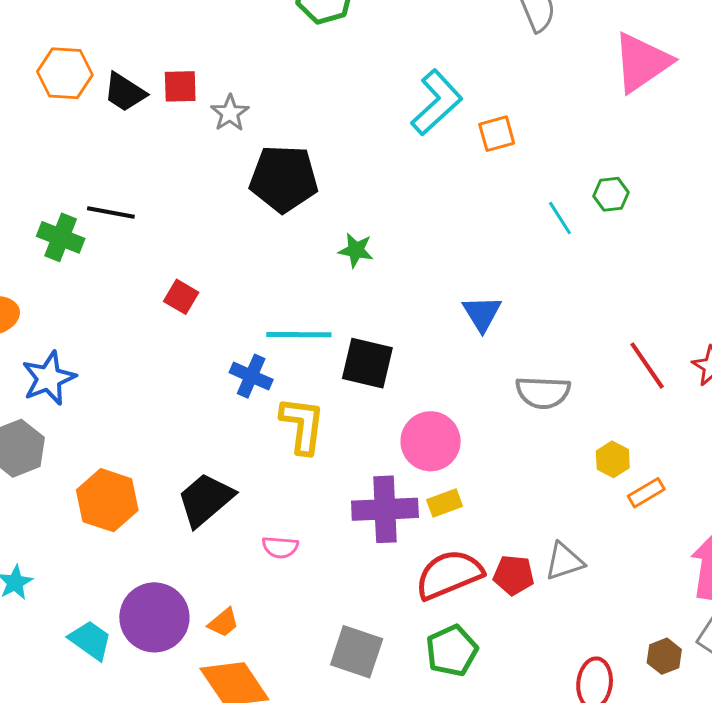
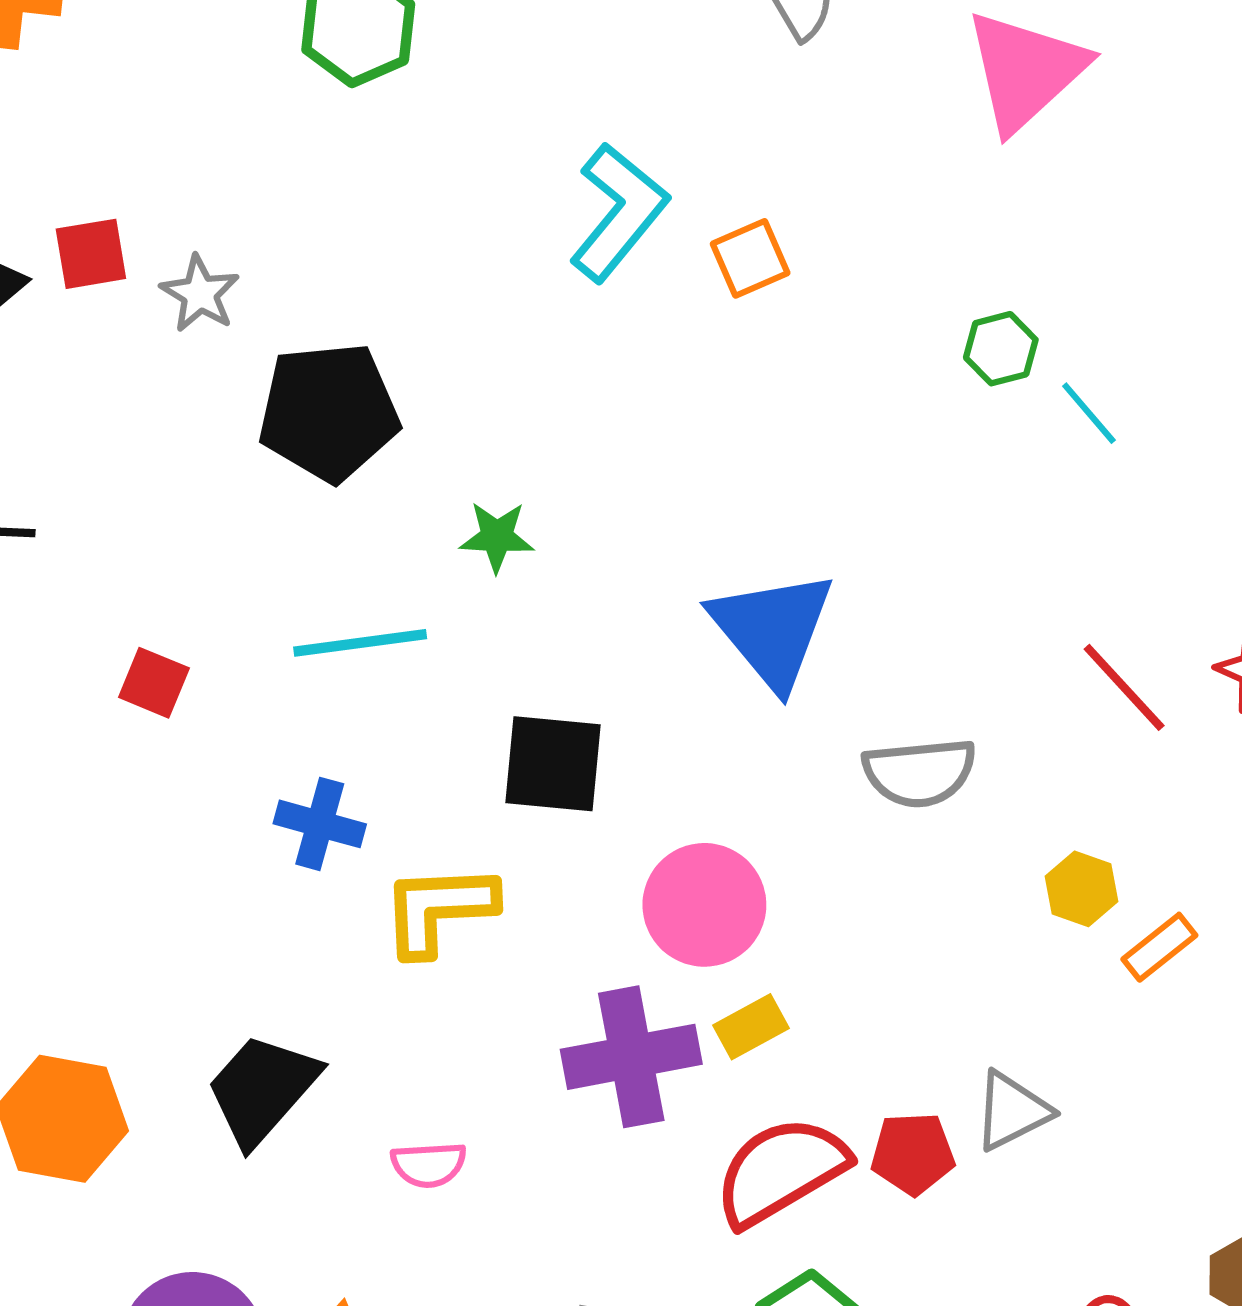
cyan line: (560, 218) -> (1089, 413), moved
blue triangle: (482, 313) -> (772, 629), size x1.6
cyan line: (299, 335) -> (360, 643), moved
yellow L-shape: (302, 425) -> (439, 909), turned -92

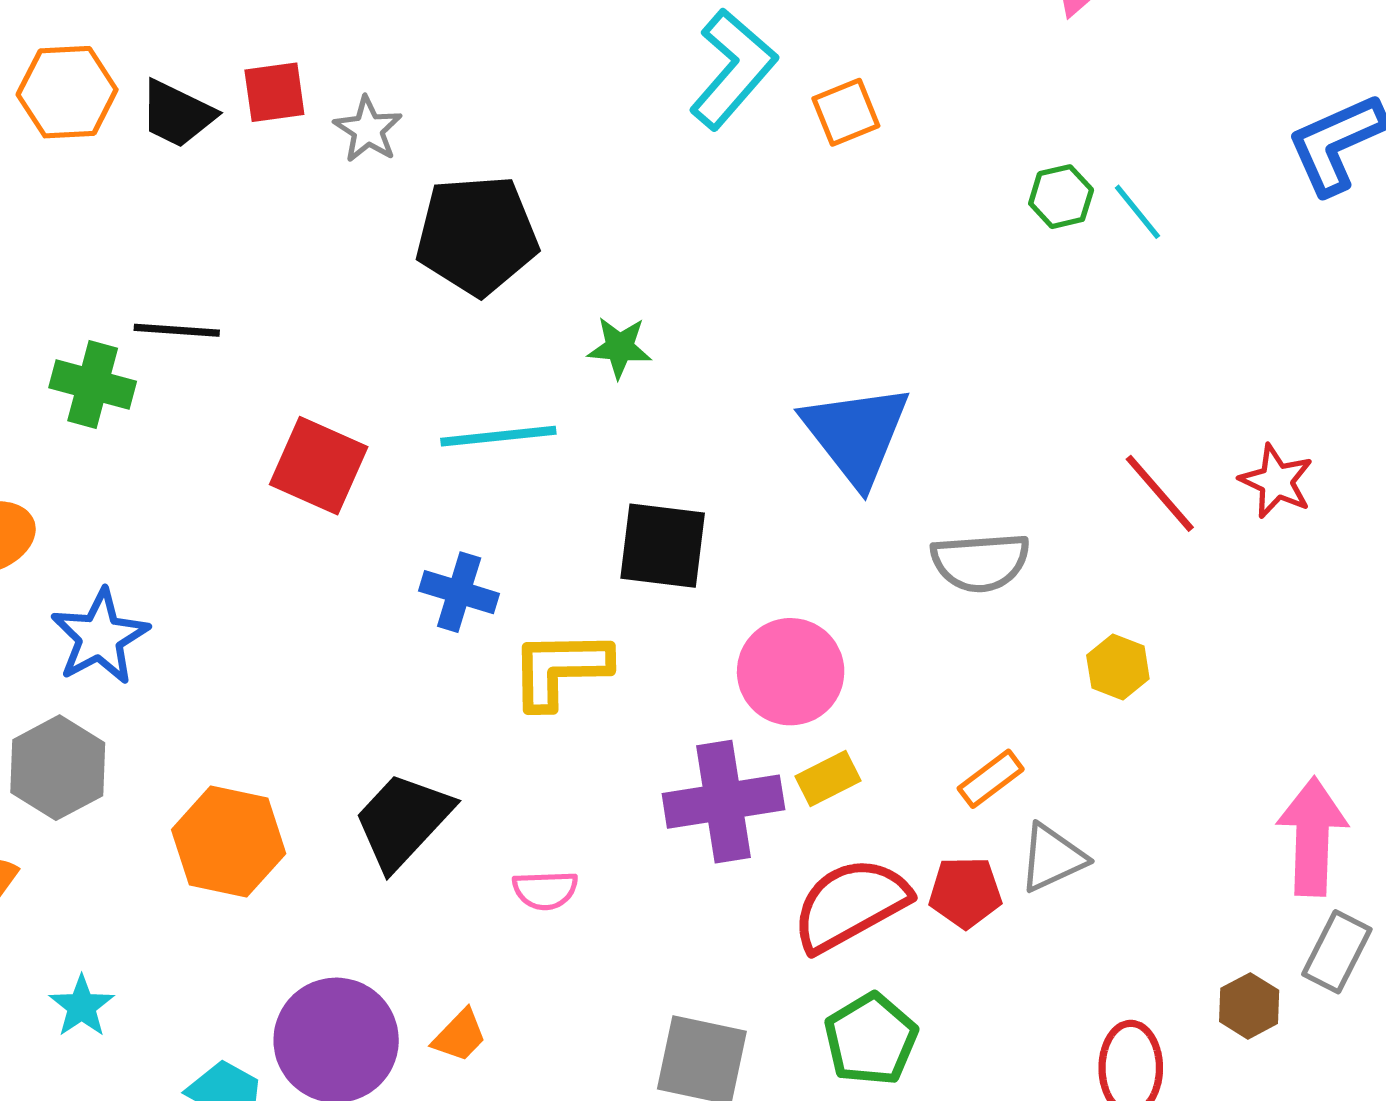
cyan line: (1089, 413) -> (1137, 212), moved
red square: (154, 683) -> (319, 466), size x1.6
orange rectangle: (1159, 947) -> (991, 779), moved

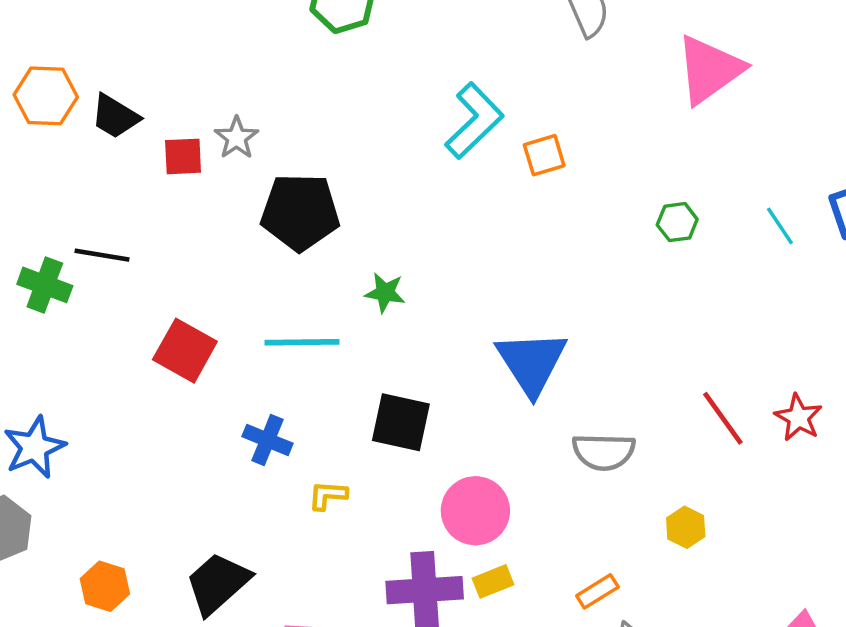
red square: (274, 92) -> (183, 156), moved
cyan line: (1137, 212) -> (780, 226), moved
yellow L-shape: (560, 669) -> (328, 495), size x0.6
orange hexagon: (229, 842) -> (105, 586), size x0.7

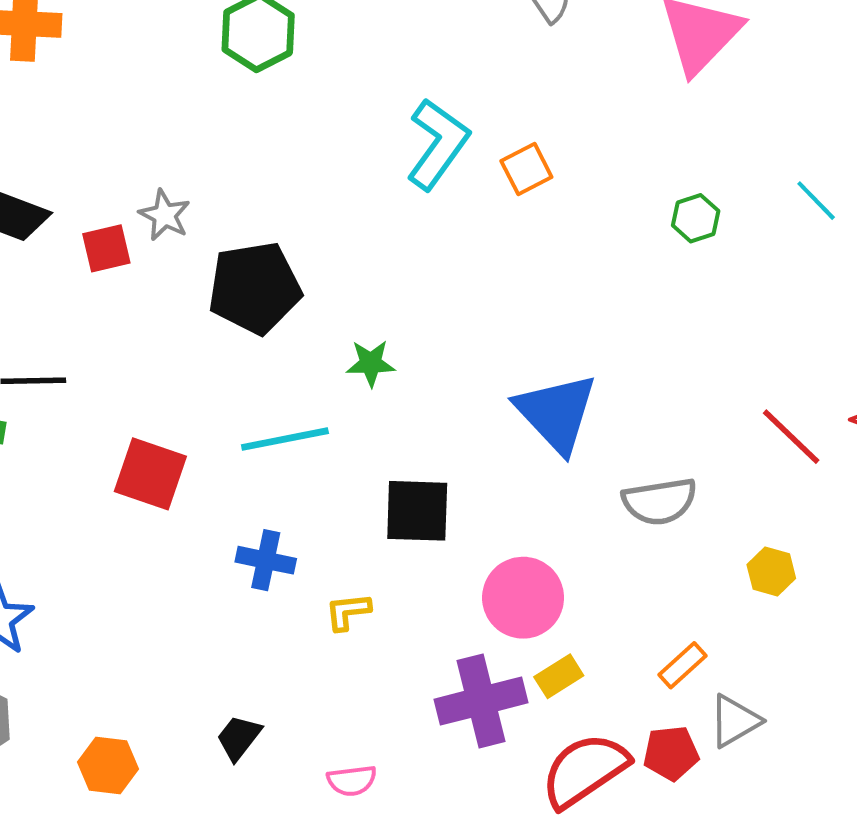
black trapezoid: (218, 583) -> (239, 738), size x0.6

